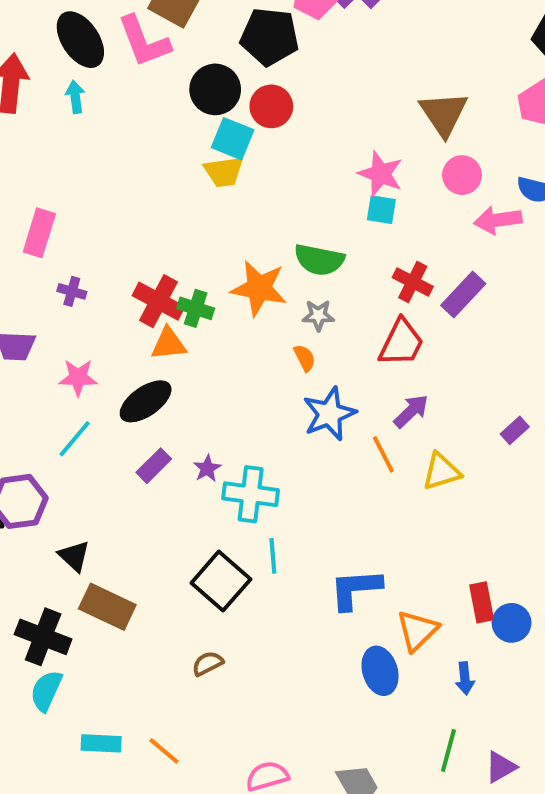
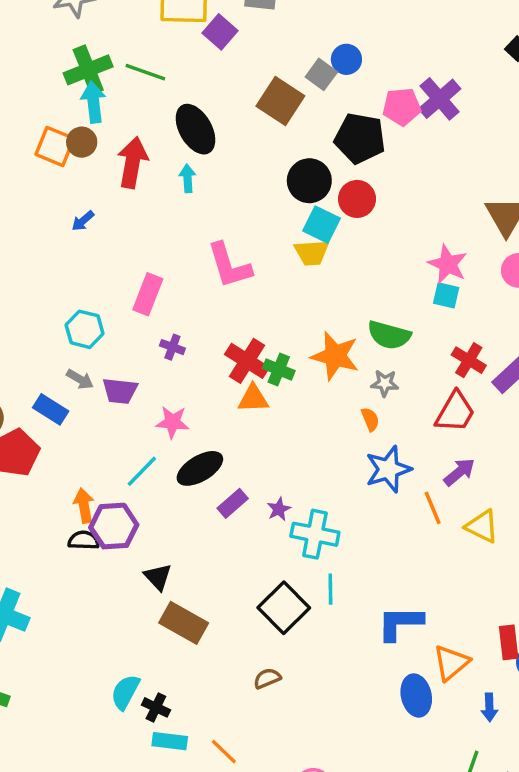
pink L-shape: (144, 41) -> (229, 266), moved
black ellipse: (146, 401) -> (200, 468), moved
cyan line: (75, 439) -> (142, 471), moved
yellow triangle: (442, 472) -> (482, 526), turned 39
black cross: (43, 637) -> (156, 707), moved, size x0.6

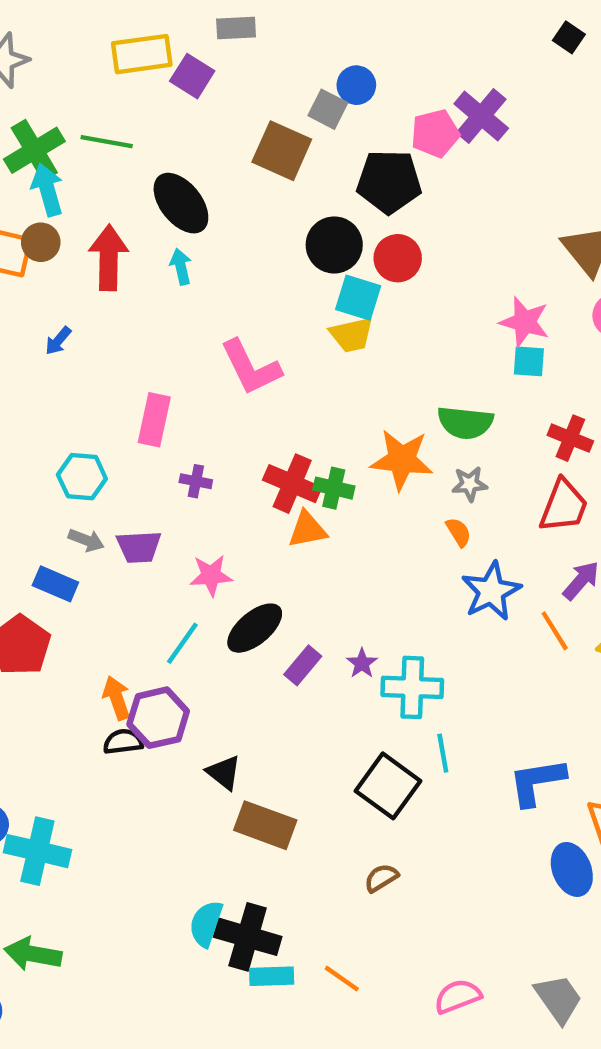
black cross: (156, 707) -> (248, 937), size x1.8

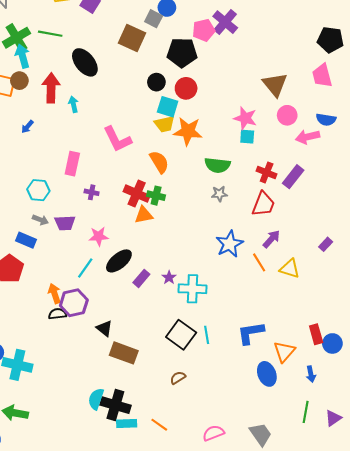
black circle: (334, 245) -> (156, 82), size x0.7
cyan arrow: (181, 267) -> (73, 104), moved
orange star: (402, 460) -> (188, 131), moved
orange semicircle: (459, 532) -> (159, 162), moved, size x1.6
cyan line: (443, 753) -> (207, 335), moved

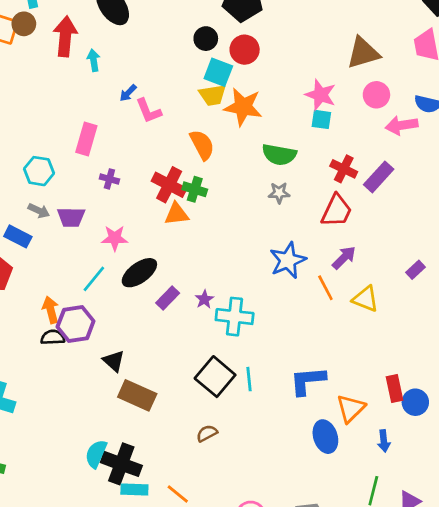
brown triangle: (275, 85) -> (363, 53), turned 48
blue arrow: (27, 127) -> (128, 93), moved
pink L-shape: (117, 139) -> (149, 111), size x0.7

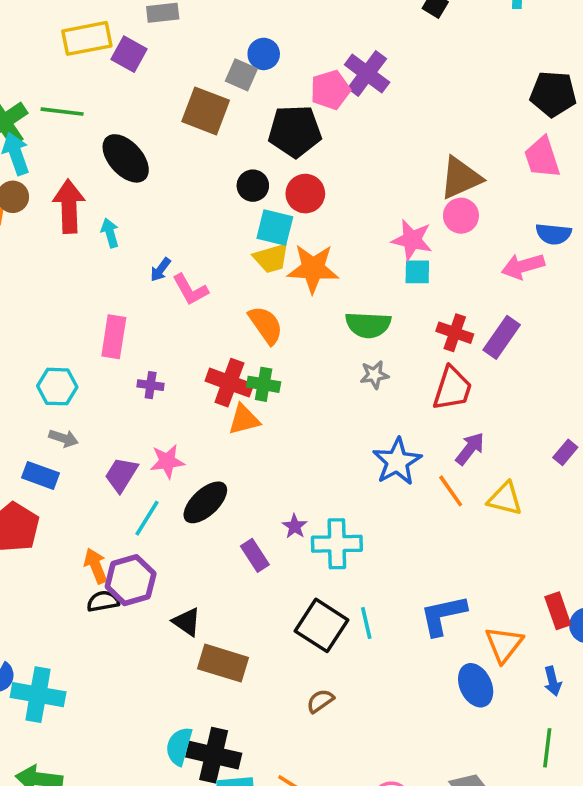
pink circle: (376, 95) -> (461, 216), moved
purple trapezoid: (71, 217) -> (121, 475), moved, turned 128
purple rectangle: (168, 298) -> (255, 555), moved, turned -70

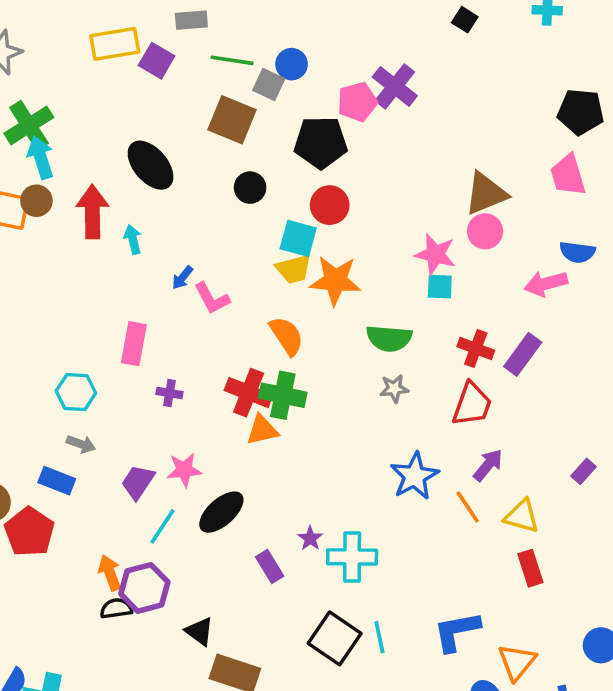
green line: (62, 112) -> (232, 60), moved
black circle: (253, 186) -> (250, 188), moved
green cross: (264, 384) -> (283, 395), size x1.4
red rectangle: (558, 611) -> (530, 568), moved

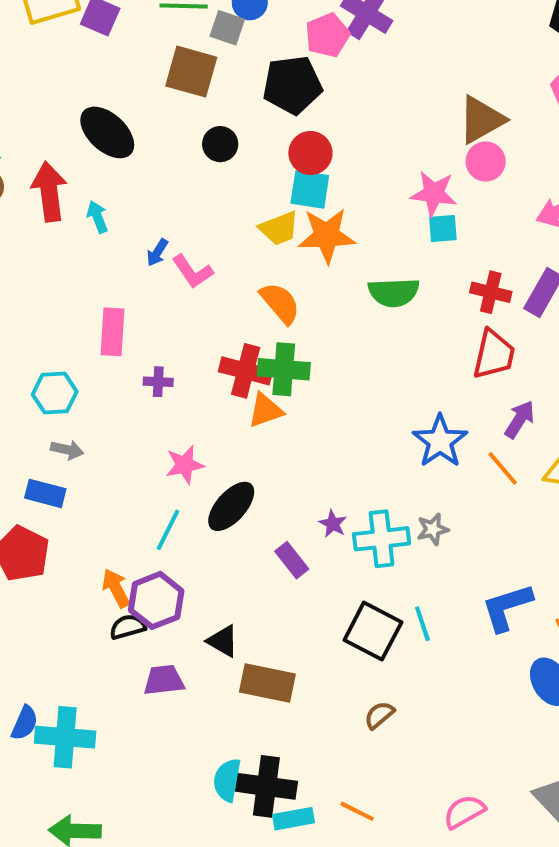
cyan square: (298, 238) -> (310, 189), moved
gray star: (394, 389) -> (433, 529), moved
purple trapezoid: (138, 482) -> (164, 680), moved, turned 57

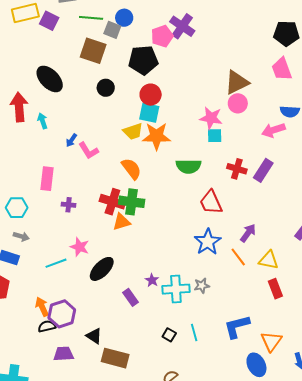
red trapezoid: (494, 354) -> (211, 202), moved, turned 140
pink star: (185, 465) -> (80, 247), turned 30
cyan line: (168, 530) -> (56, 263), moved, turned 40
black square: (373, 631) -> (169, 335), size x0.5

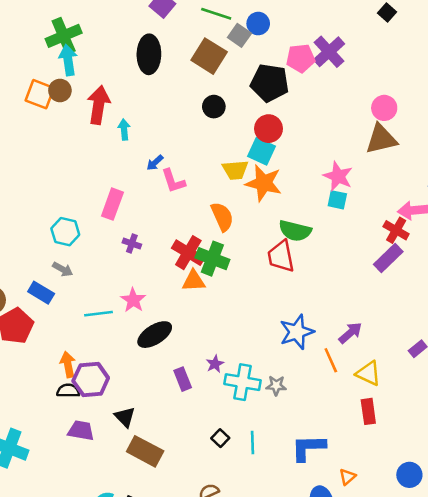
black ellipse: (50, 79) -> (149, 54), moved, turned 32
pink circle: (238, 103) -> (384, 108), moved
red cross: (237, 169) -> (396, 230), moved
red trapezoid: (211, 202) -> (281, 256), moved
orange triangle: (271, 341) -> (347, 477), size x0.6

